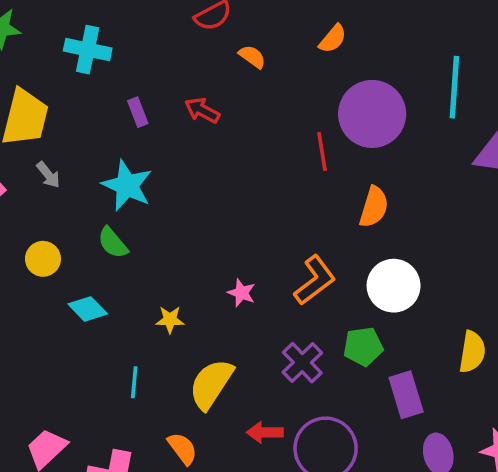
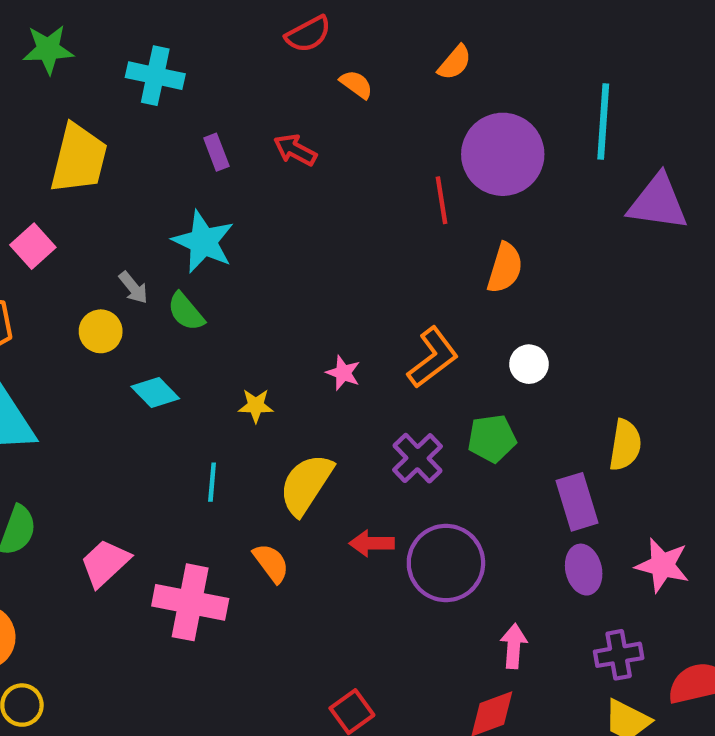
gray arrow: (48, 175) -> (133, 288), moved
white circle: (394, 286) -> (529, 364), size x0.6
purple rectangle: (406, 395) -> (577, 502), moved

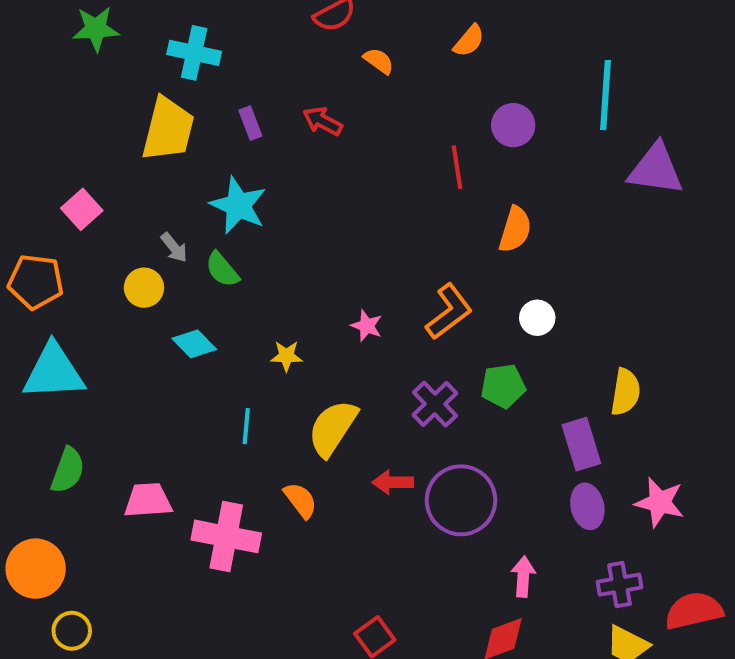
purple circle: (503, 154) -> (513, 125), size x0.6
yellow trapezoid: (79, 159) -> (168, 129), moved
pink trapezoid: (105, 563) -> (148, 500), turned 39

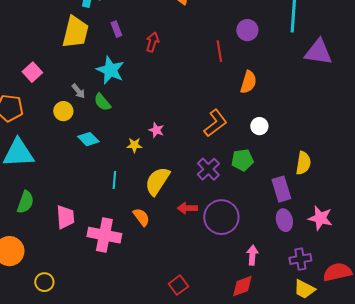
red arrow: (323, 121) -> (152, 42), moved, turned 78
pink star: (367, 326) -> (156, 130), moved
pink trapezoid: (148, 500) -> (65, 217), turned 90
yellow circle: (72, 631) -> (44, 282), moved

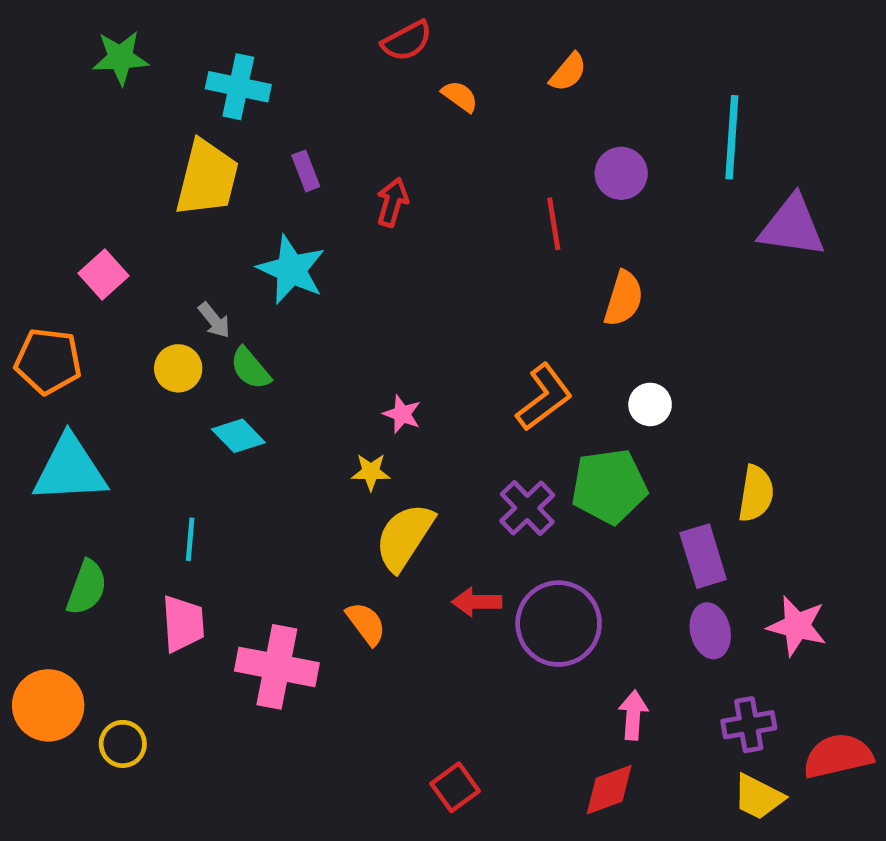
green semicircle: (102, 102) -> (250, 368), moved
yellow star: (134, 145) -> (371, 472), moved
green pentagon: (242, 160) -> (609, 486), size x1.4
cyan line: (114, 180) -> (190, 539), moved
yellow circle: (44, 282) -> (123, 744), moved

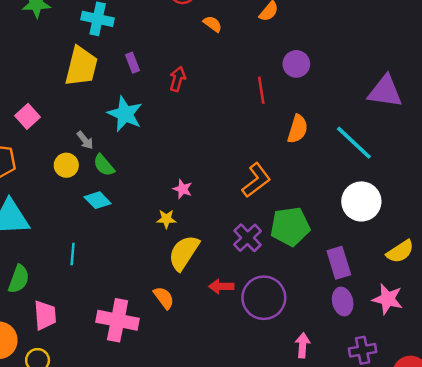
cyan line: (732, 137) -> (354, 143), moved, turned -51
white circle: (650, 404) -> (361, 201), moved, size x1.8
yellow semicircle: (756, 494) -> (400, 251), moved, turned 48
pink trapezoid: (183, 624) -> (45, 315), moved

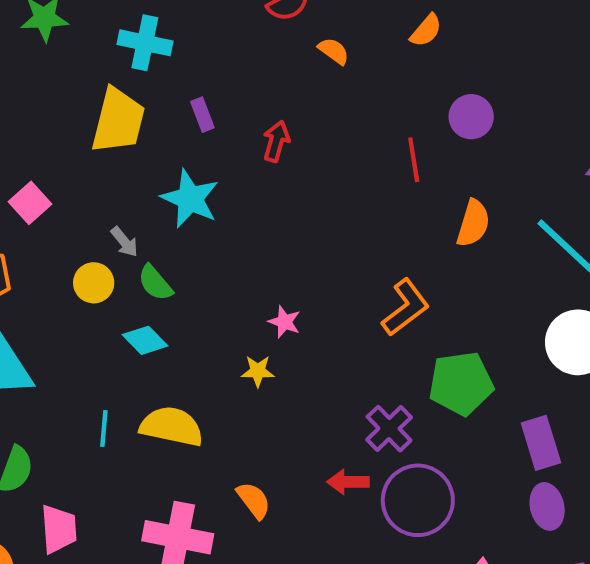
purple cross: (248, 238) -> (389, 429), moved
yellow semicircle: (184, 253) -> (172, 426), moved, turned 69

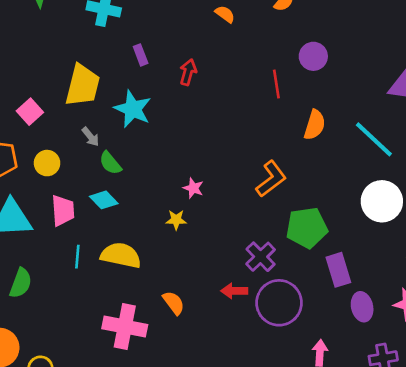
yellow trapezoid: (118, 121) -> (83, 85), moved
yellow circle: (94, 283) -> (47, 163), moved
purple rectangle: (541, 443) -> (338, 270), moved
pink trapezoid: (59, 529) -> (63, 211), moved

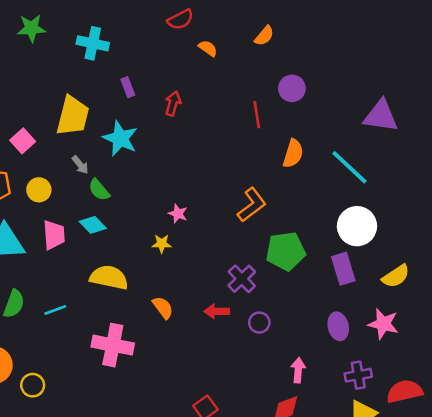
cyan line: (77, 257) -> (55, 310), moved, turned 65
purple rectangle: (338, 270) -> (343, 269), moved
orange semicircle: (174, 303) -> (163, 308), moved
purple circle: (279, 303) -> (259, 323), size x0.5

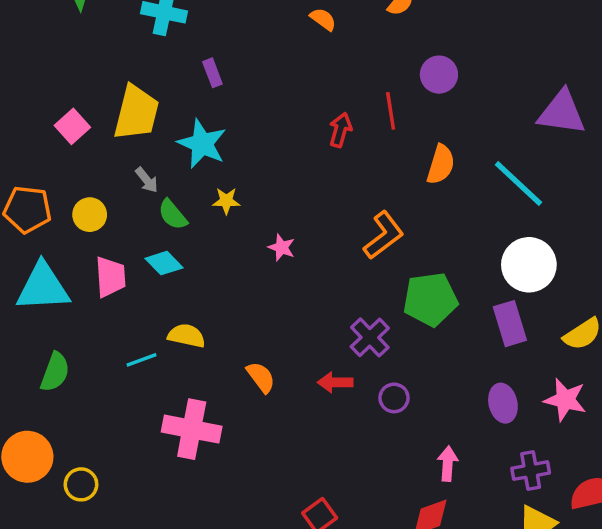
red arrow: (173, 103) -> (340, 130), moved
pink square: (23, 141) -> (72, 126), moved
yellow star: (162, 244) -> (226, 201), moved
yellow semicircle: (109, 277) -> (186, 336), size x0.7
cyan line: (55, 310) -> (142, 360), moved

